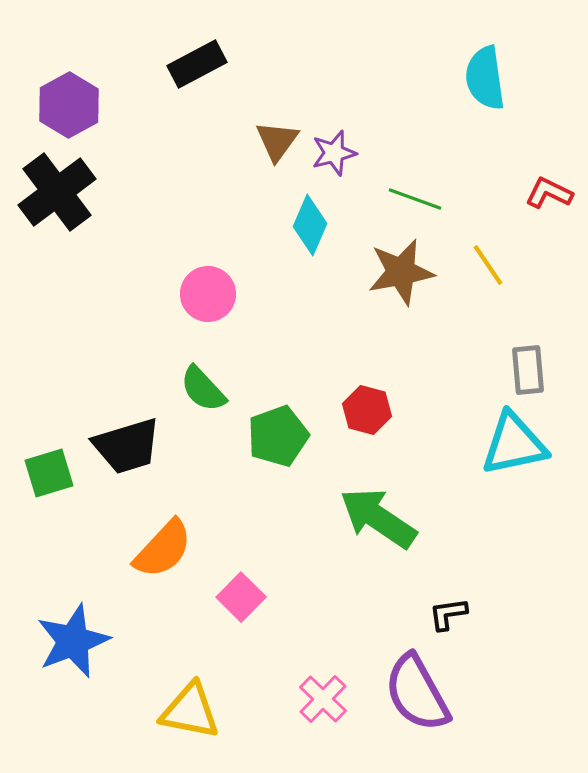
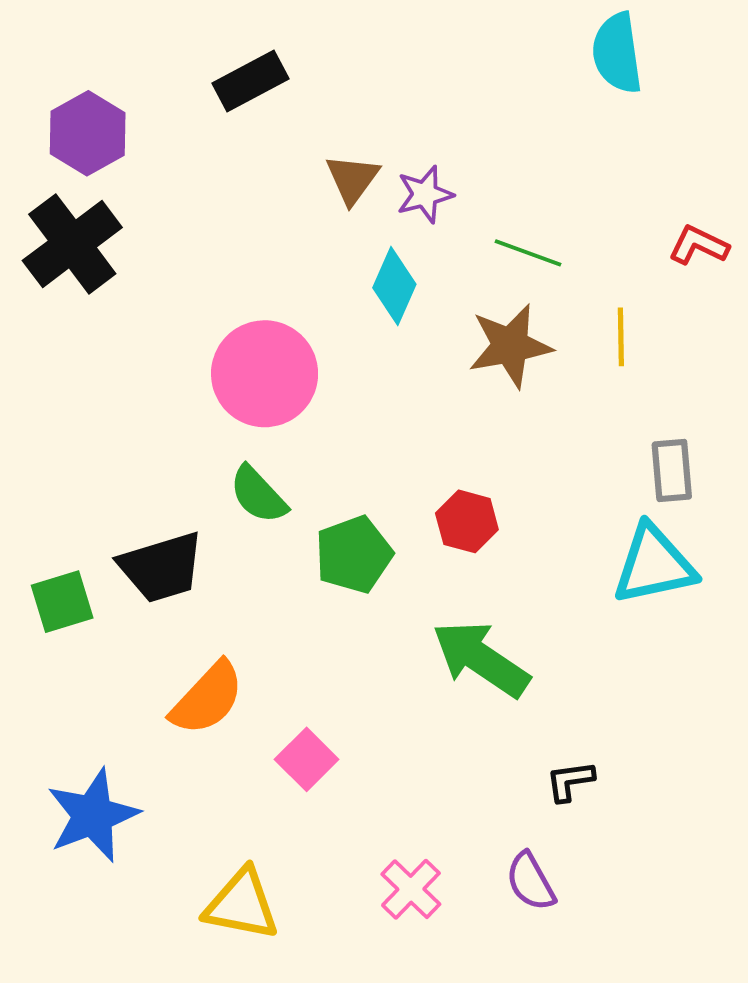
cyan semicircle: (485, 78) -> (617, 53), moved
yellow line: (488, 265) -> (621, 337), turned 33
pink circle: (208, 294) -> (265, 374), size x1.5
purple semicircle: (417, 693) -> (531, 882), size x0.6

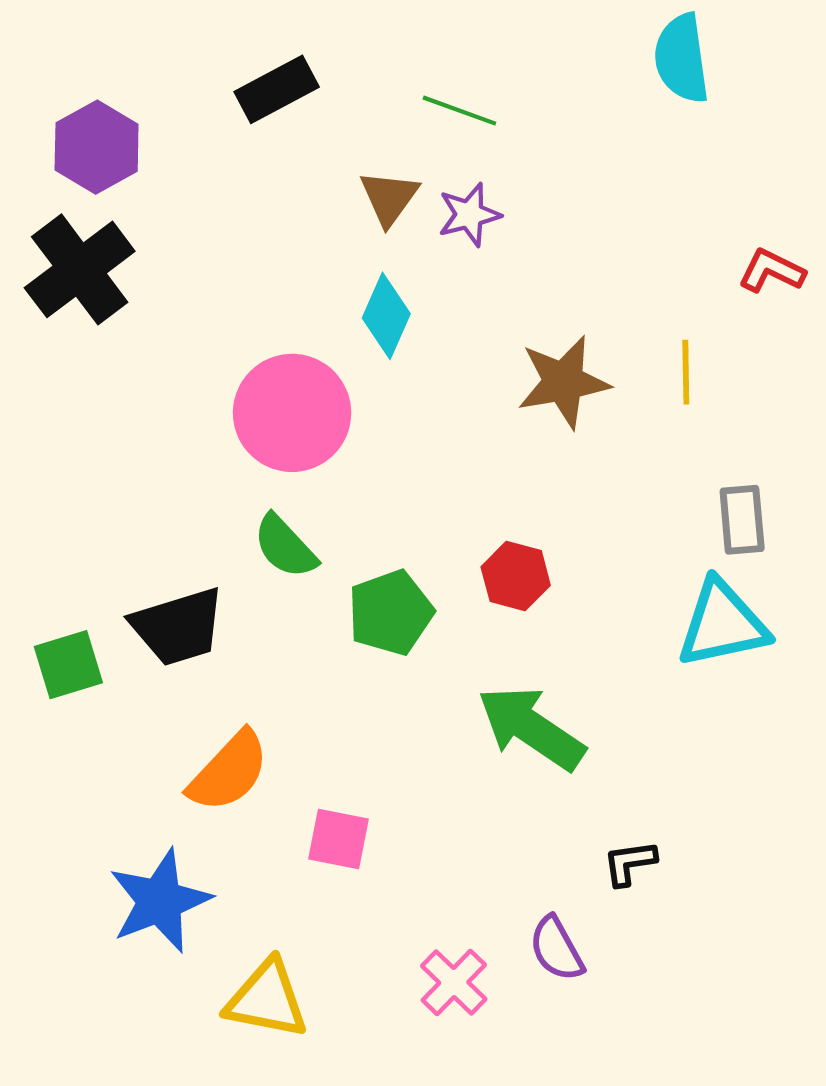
green line: (528, 253) -> (459, 111), moved
cyan diamond: (394, 286) -> (386, 316), moved
pink square: (307, 759) -> (338, 839), turned -34
blue star: (93, 815) -> (160, 901), moved
purple semicircle: (531, 882) -> (556, 949), moved

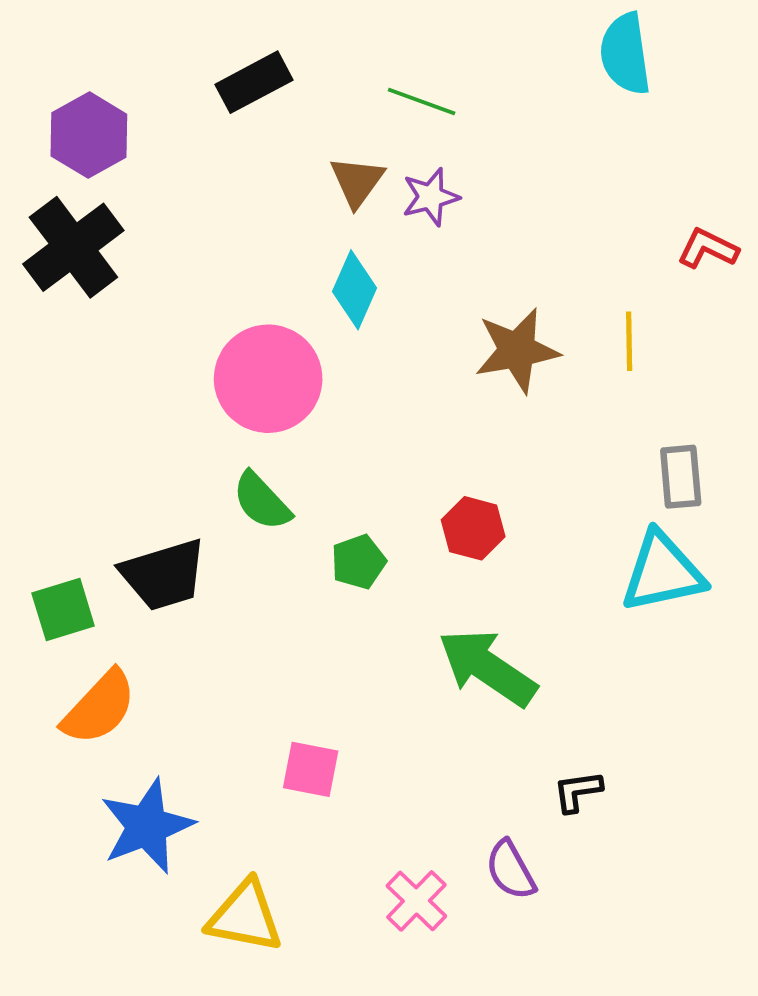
green pentagon: (390, 613) -> (358, 562), size x0.7
orange semicircle: (229, 772) -> (99, 708), moved

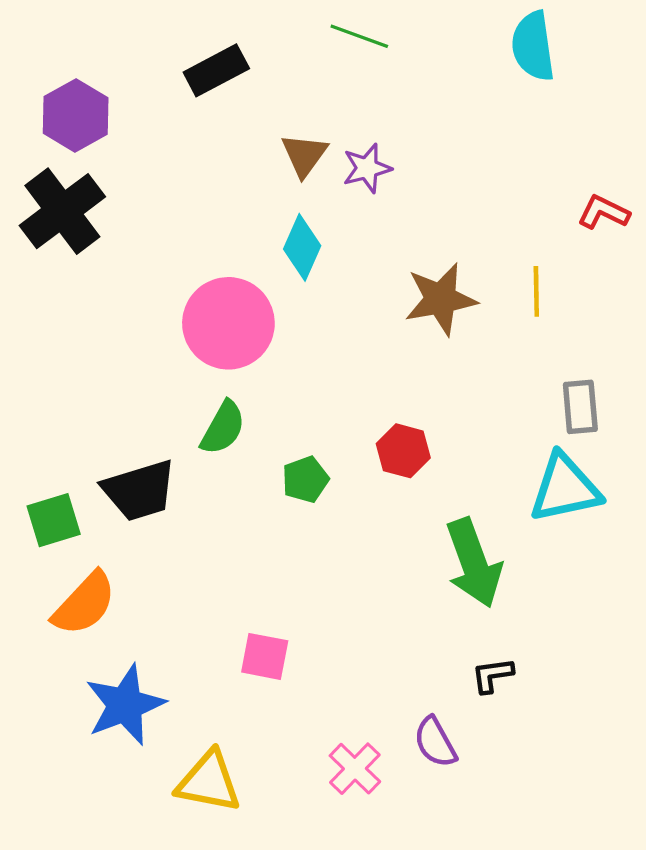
green line: (422, 102) -> (359, 36), moved
green semicircle: (262, 501) -> (223, 428), turned -108
green arrow: (487, 668) -> (474, 563), moved, turned -144

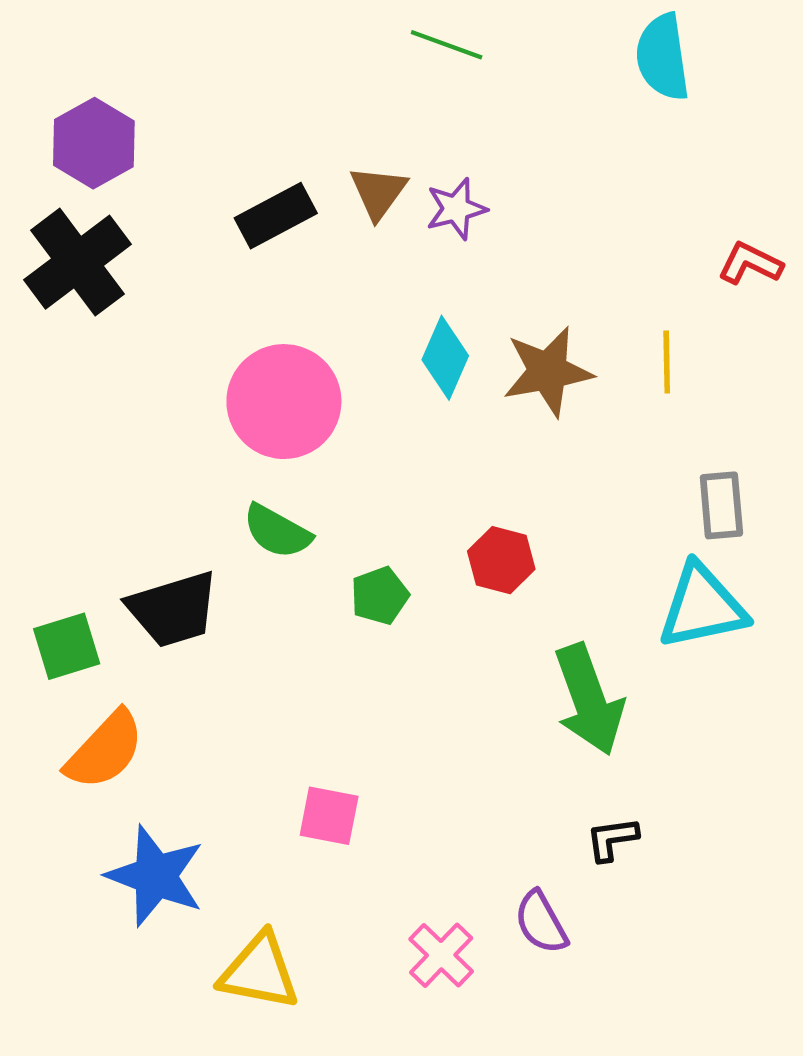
black rectangle: (216, 70) -> (276, 216), moved
cyan diamond: (302, 247) -> (445, 358), moved
green semicircle: (223, 428) -> (277, 531), turned 90
blue star: (125, 705) -> (155, 876), turned -30

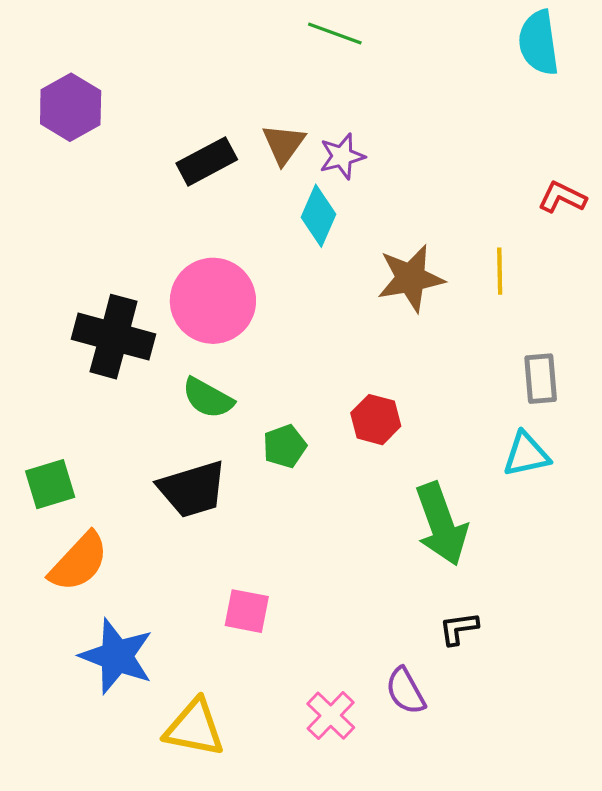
cyan semicircle: (663, 57) -> (539, 43), moved
black cross: (77, 262) -> (114, 337), moved, turned -38
cyan diamond: (445, 358) -> (318, 216), moved
cyan triangle: (702, 607) -> (526, 454), size x0.7
black trapezoid: (173, 609) -> (192, 489), moved

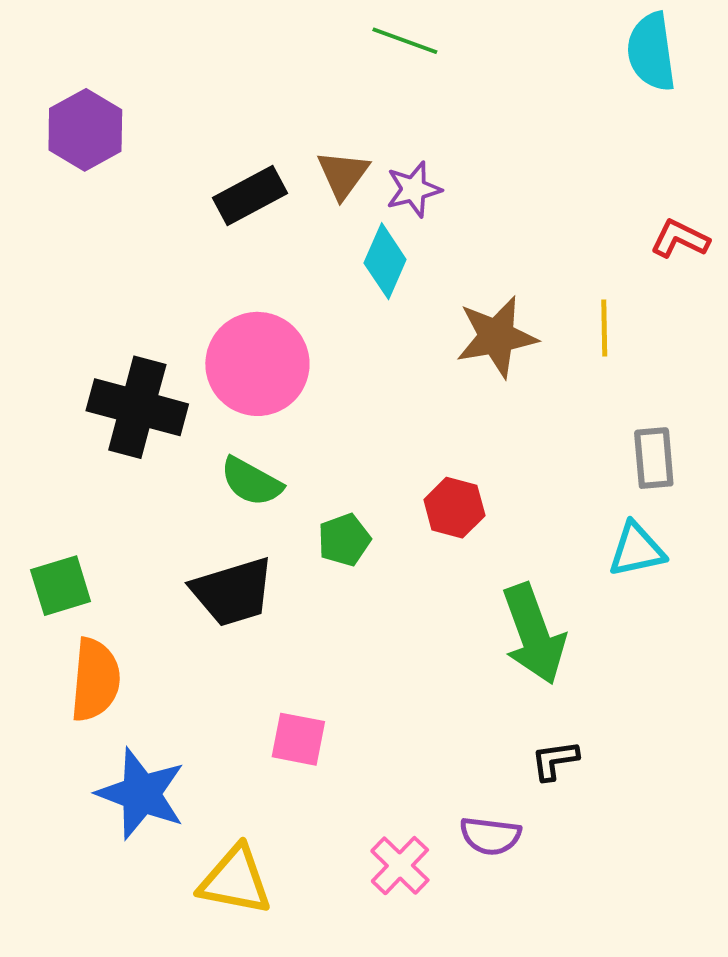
orange semicircle: (79, 562) -> (95, 680), turned -38
purple semicircle: (405, 691) -> (490, 836), turned -54

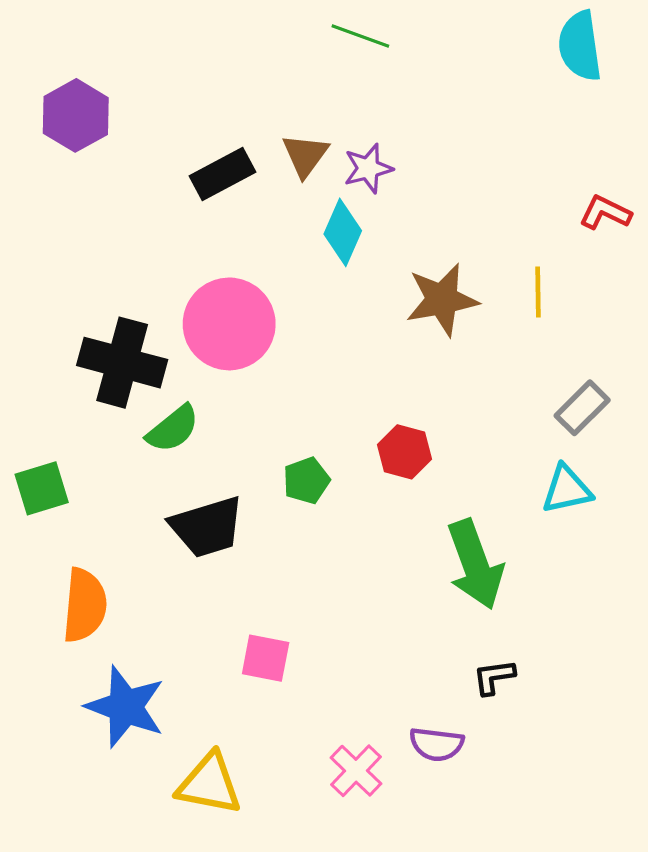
gray rectangle: (654, 458) -> (582, 408), turned 50
green semicircle: (251, 482) -> (173, 429), moved, turned -68
green square: (61, 586) -> (42, 488), moved

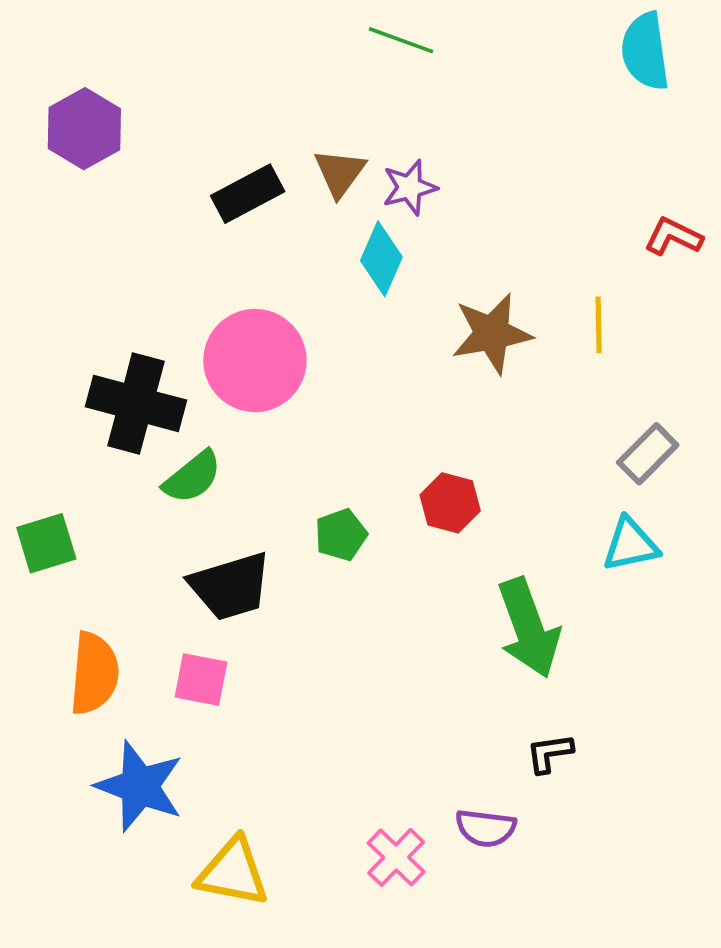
pink square: (266, 658) -> (201, 680), moved

